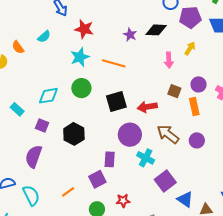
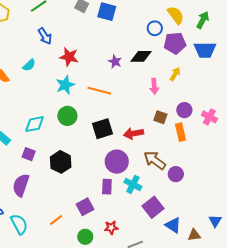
purple circle: (197, 140) -> (176, 174), moved
purple rectangle: (110, 159) -> (107, 187), moved

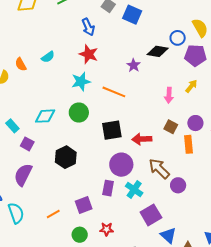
blue arrow: (45, 36) -> (88, 27), moved
black diamond: (141, 56) -> (158, 51), moved
purple square: (29, 154) -> (27, 144), moved

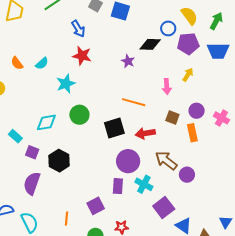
orange semicircle: (21, 64) -> (17, 63), moved
cyan star: (81, 82) -> (66, 84), moved
orange line: (114, 92) -> (134, 102), moved
black hexagon: (66, 157) -> (59, 161), moved
orange line: (53, 214) -> (67, 219), turned -48

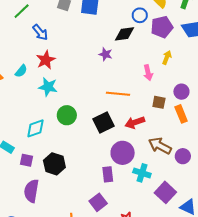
blue arrow: (78, 29) -> (40, 32), moved
red star: (82, 56) -> (46, 60), moved, turned -30
cyan star: (66, 84) -> (48, 87), turned -30
purple rectangle: (118, 186) -> (108, 174), moved

